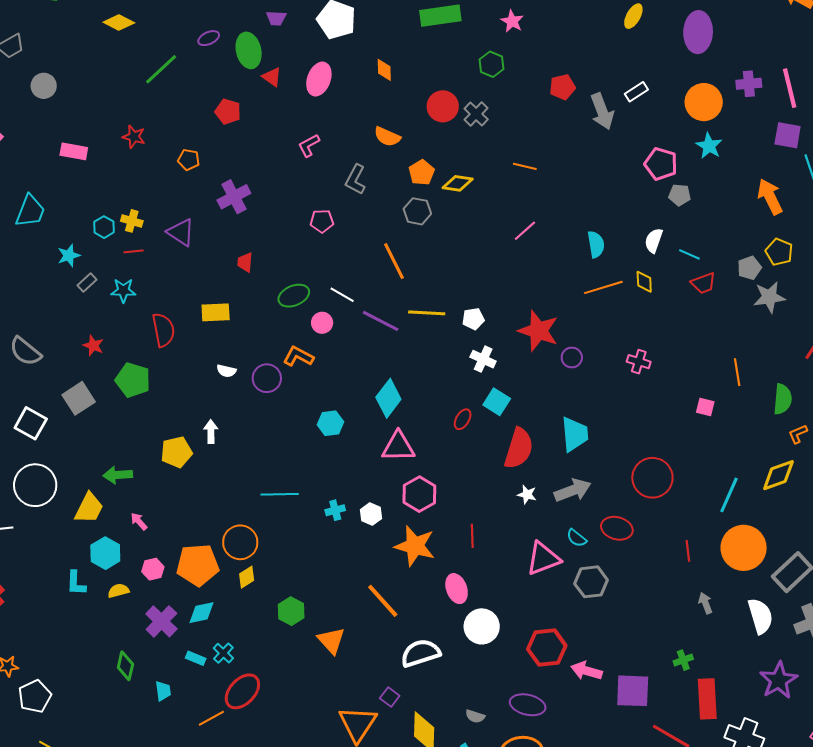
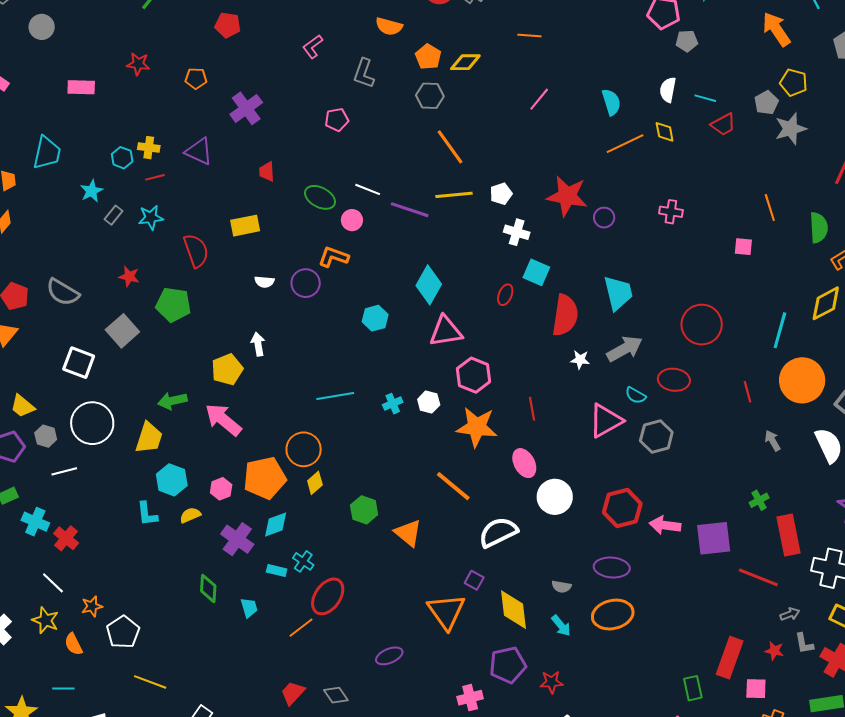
orange line: (394, 261) -> (450, 147), moved
green ellipse: (294, 296) -> (320, 197), turned 60
pink arrow: (139, 521) -> (223, 420), moved, size x2.0

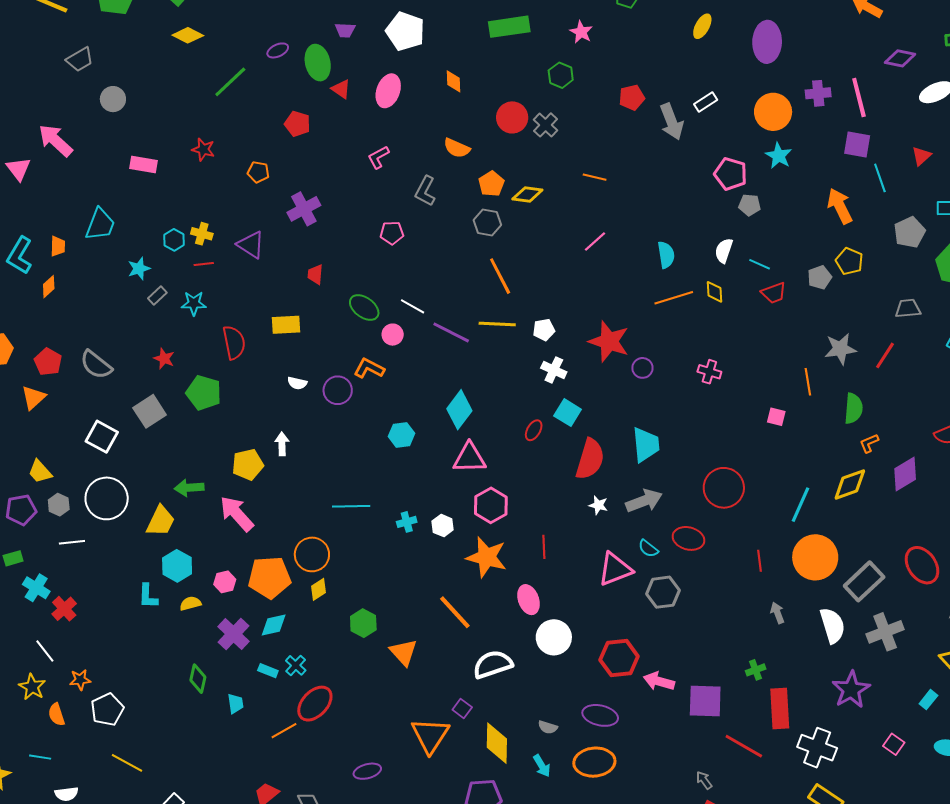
gray star: (791, 129) -> (840, 349), moved
gray arrow: (790, 614) -> (704, 780), moved, turned -114

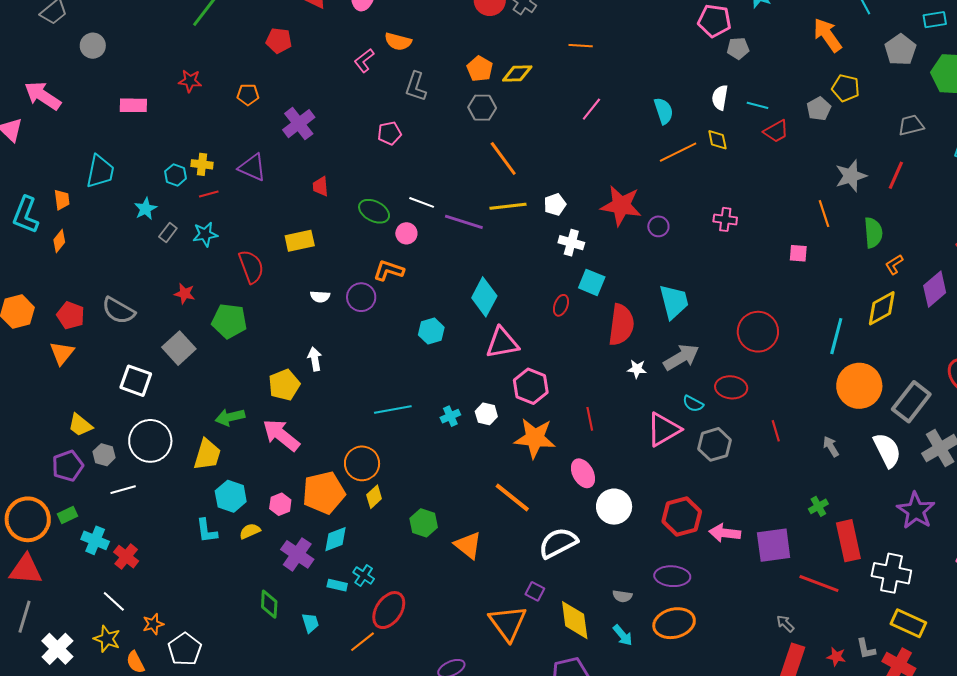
orange semicircle: (457, 148) -> (398, 42), moved
red line: (760, 561) -> (776, 431), moved

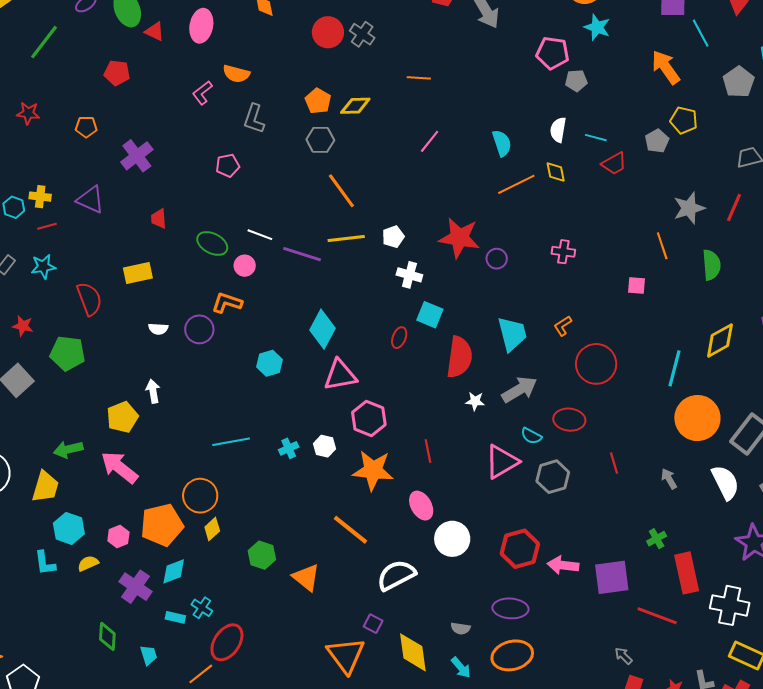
orange L-shape: (894, 264) -> (563, 326), moved

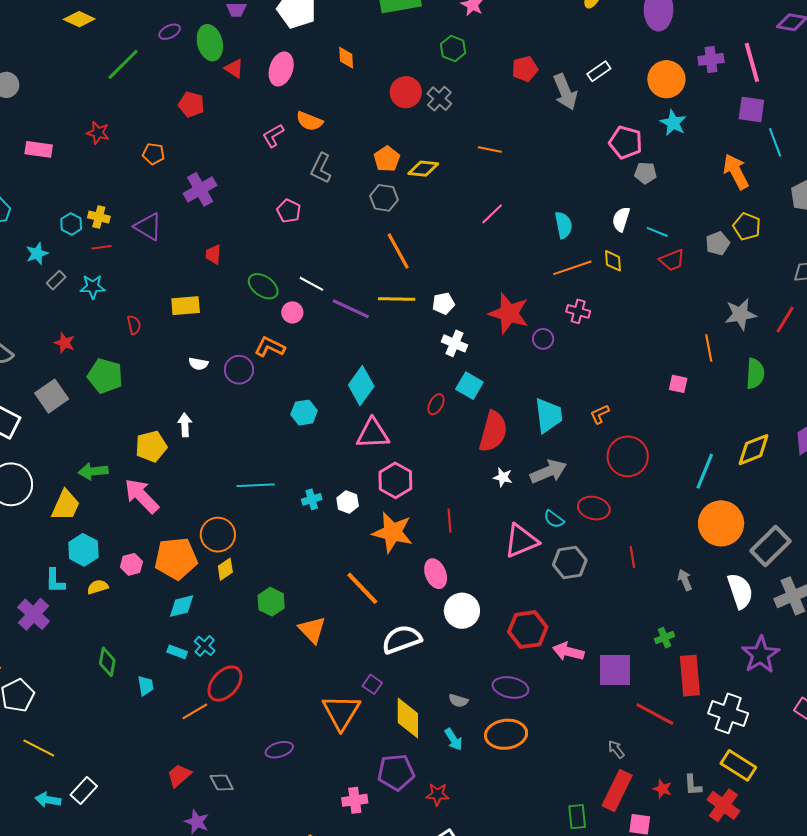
pink pentagon: (228, 165) -> (289, 211), turned 30
pink cross: (563, 252) -> (578, 311), moved
red semicircle: (89, 299) -> (134, 325), size x0.6
purple cross: (135, 587) -> (34, 614), moved

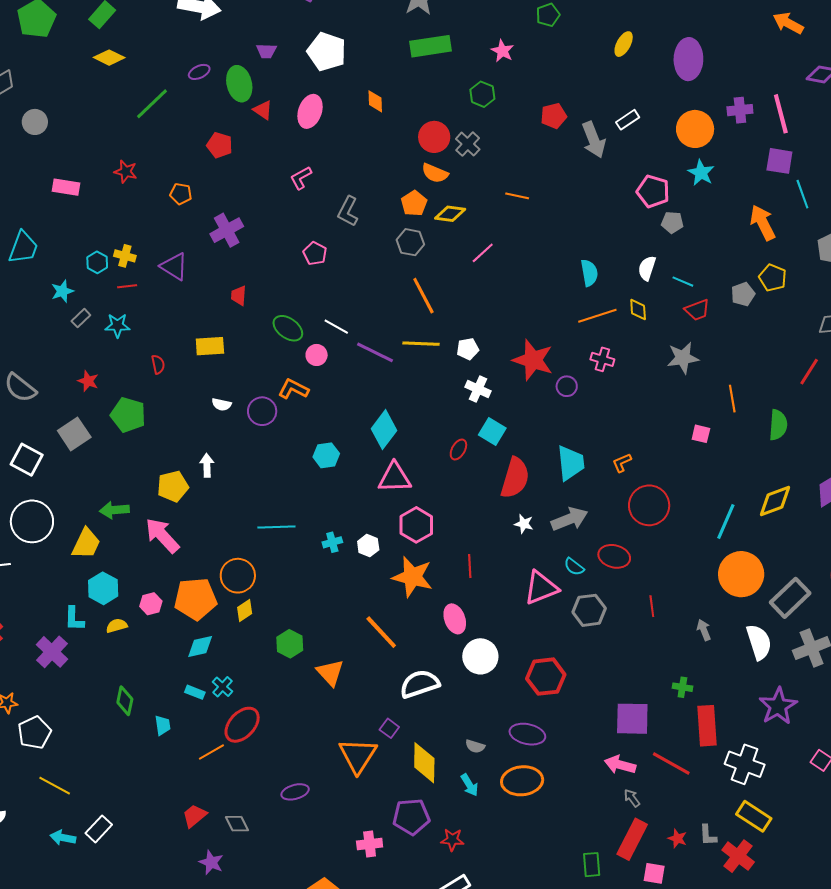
orange semicircle: (309, 121) -> (435, 173), moved
pink line: (492, 214) -> (483, 253), moved
gray star: (740, 314) -> (683, 358), moved
green cross: (665, 638) -> (682, 687), turned 30
pink arrow: (568, 652) -> (620, 765), moved

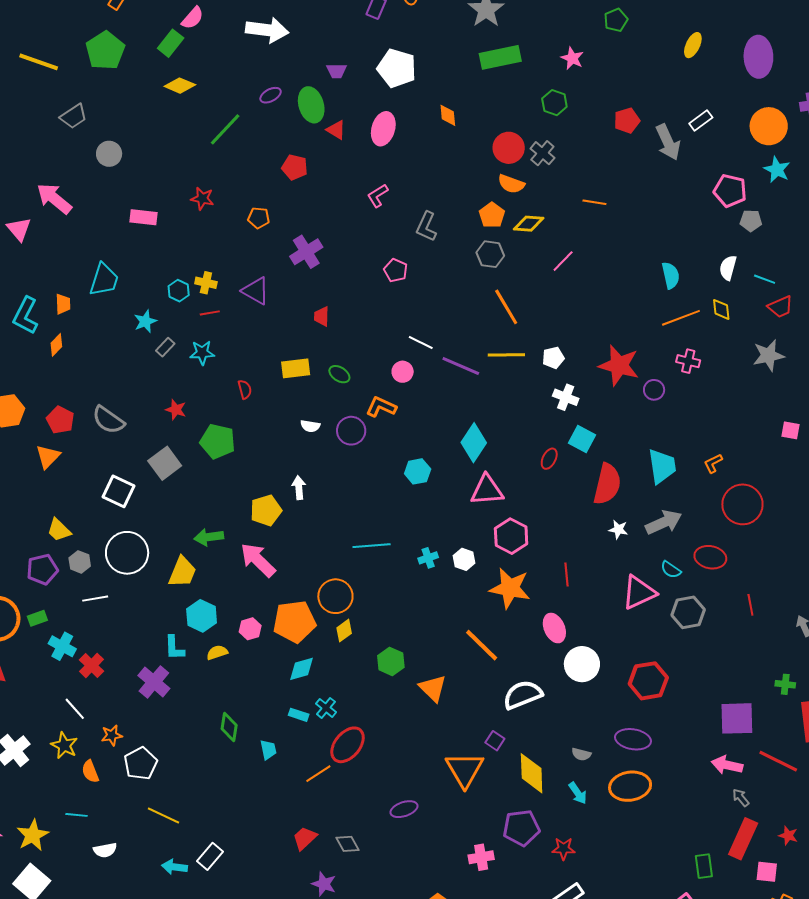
green ellipse: (288, 328) -> (339, 374), moved, size x0.7

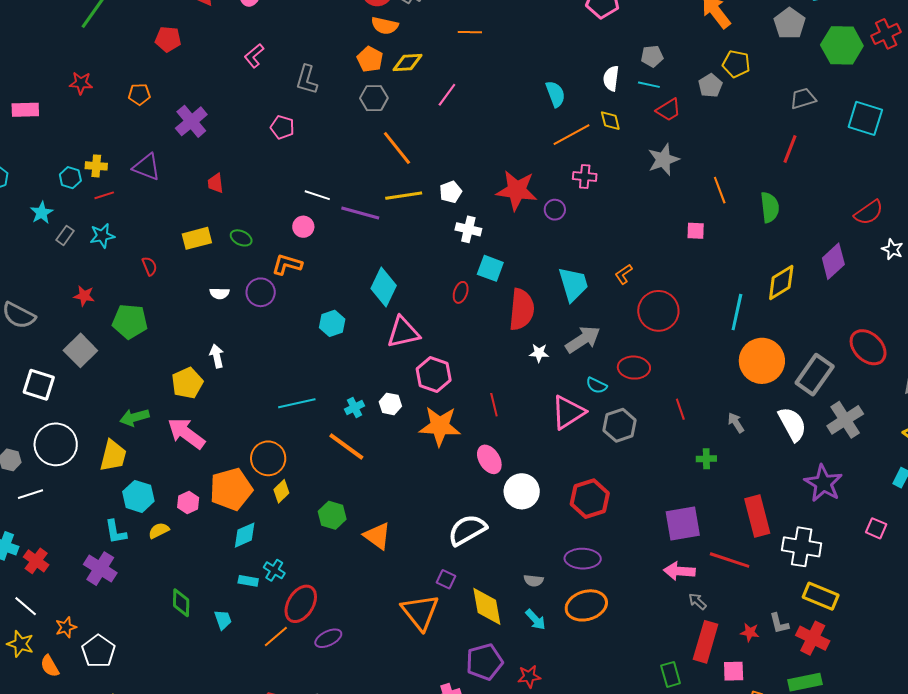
gray pentagon: (751, 221) -> (652, 56), moved
orange line: (482, 645) -> (346, 447), moved
green cross: (785, 684) -> (706, 459), moved
purple ellipse: (404, 809) -> (328, 638), moved

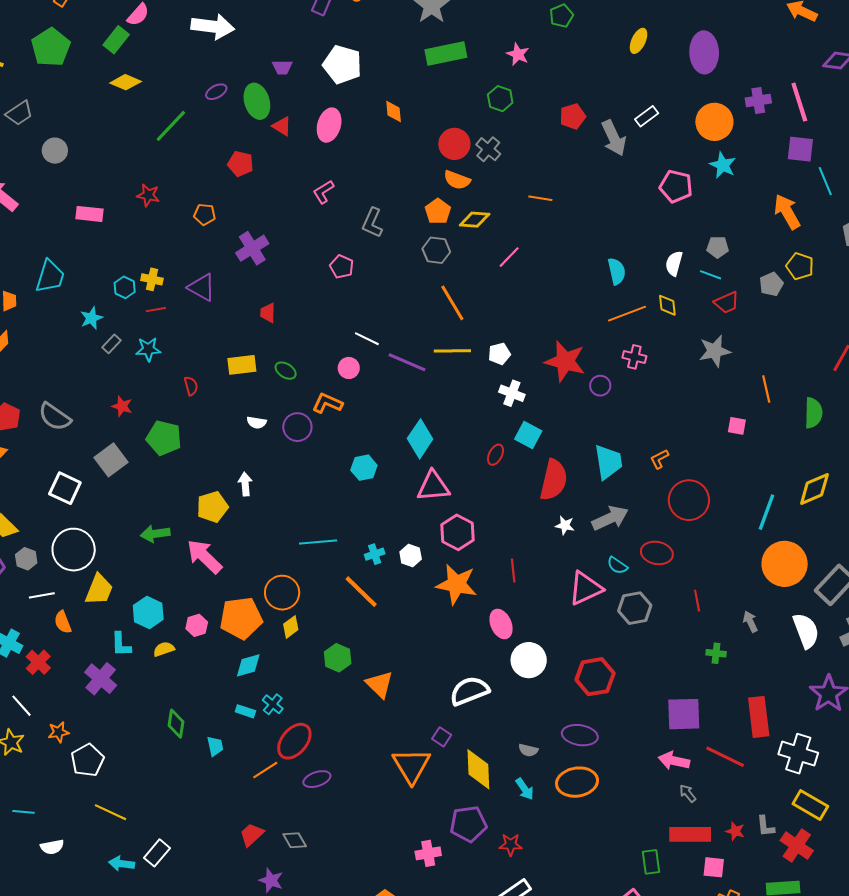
yellow trapezoid: (113, 456) -> (99, 590), moved
red rectangle: (706, 642) -> (690, 834), turned 66
orange semicircle: (50, 666) -> (63, 622), moved

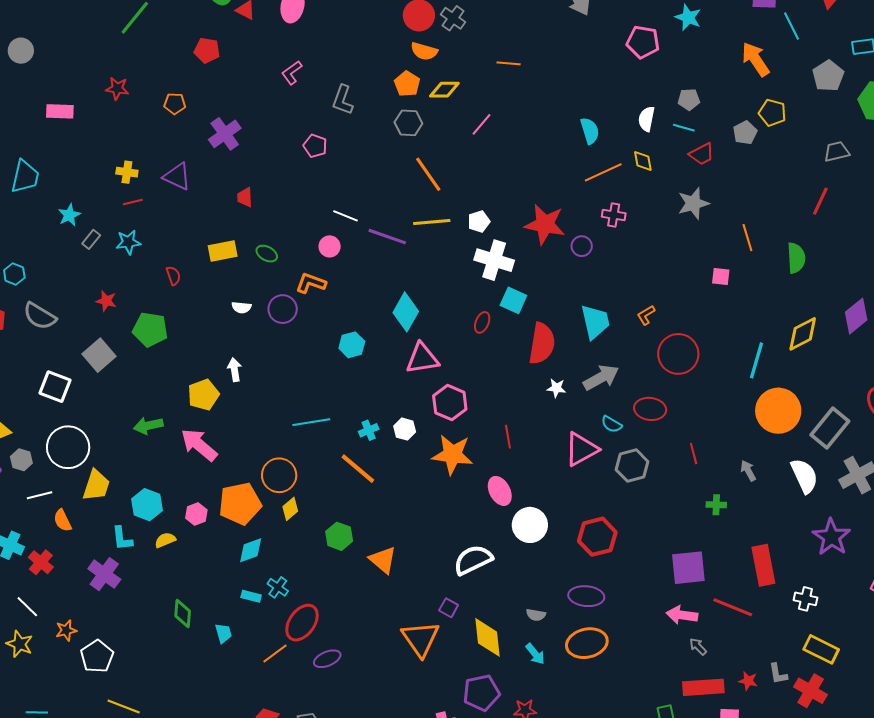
cyan hexagon: (125, 287) -> (14, 274), moved
white cross: (512, 393) -> (494, 260), size x1.5
white cross: (798, 754) -> (805, 599), size x0.6

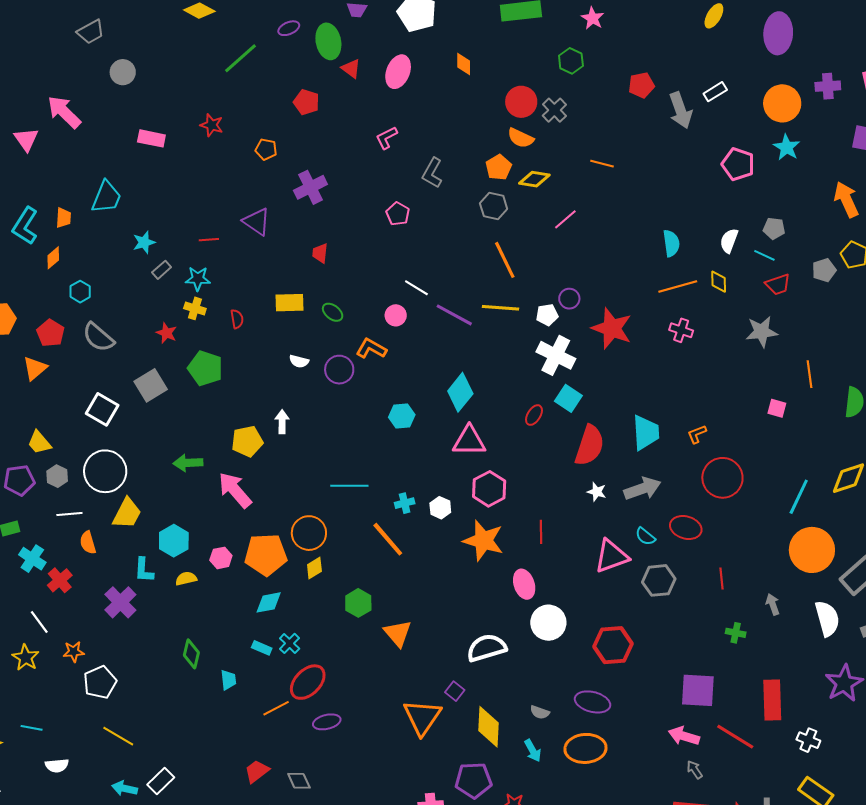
yellow cross: (127, 172) -> (195, 308), moved
purple circle: (582, 246) -> (569, 299), moved

